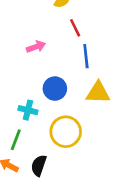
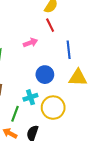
red line: (75, 28) -> (50, 25), moved
cyan cross: (28, 110) -> (30, 97), moved, turned -32

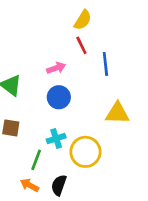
blue line: (69, 50) -> (105, 64), moved
blue circle: (45, 75) -> (59, 97), moved

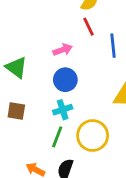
cyan cross: (56, 139) -> (63, 110), moved
green line: (36, 160) -> (57, 137), moved

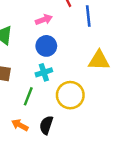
green line: (57, 137) -> (28, 96), moved

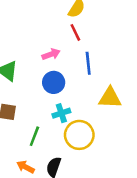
blue line: (88, 16) -> (88, 63), moved
cyan cross: (44, 72) -> (61, 113), moved

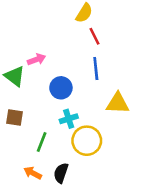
red line: (75, 32) -> (94, 36), moved
pink arrow: (51, 54) -> (36, 59), moved

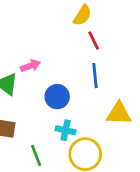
cyan cross: (69, 119) -> (66, 130), turned 30
green line: (42, 142) -> (36, 156), turned -42

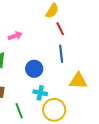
pink arrow: (30, 66) -> (15, 36), moved

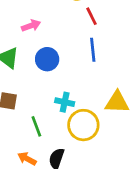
blue circle: (34, 69) -> (47, 59), moved
yellow triangle: (78, 81) -> (117, 102), moved

